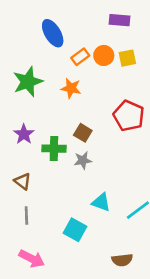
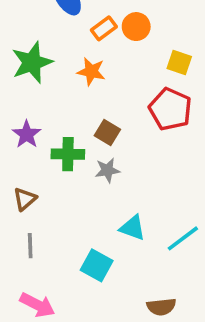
yellow square: (127, 58) -> (179, 62), moved, turned 30
brown triangle: (23, 181) -> (25, 199), turned 42

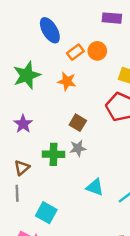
green cross: (68, 154) -> (54, 154), moved
gray line: (30, 246) -> (17, 193), moved
cyan square: (97, 265) -> (46, 213), moved

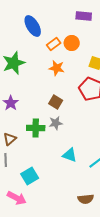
orange star: (67, 81) -> (57, 68), moved
cyan square: (46, 213) -> (30, 176), turned 30

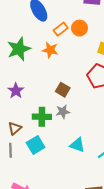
orange star: (57, 68) -> (50, 50), moved
cyan square: (30, 176) -> (36, 145), moved

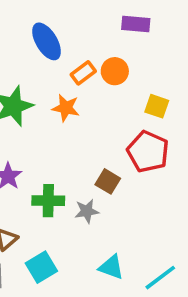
brown square: (63, 90) -> (108, 181), moved
green cross: (42, 117) -> (48, 201), moved

